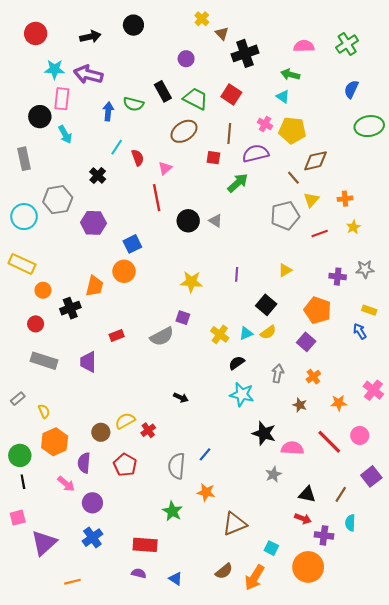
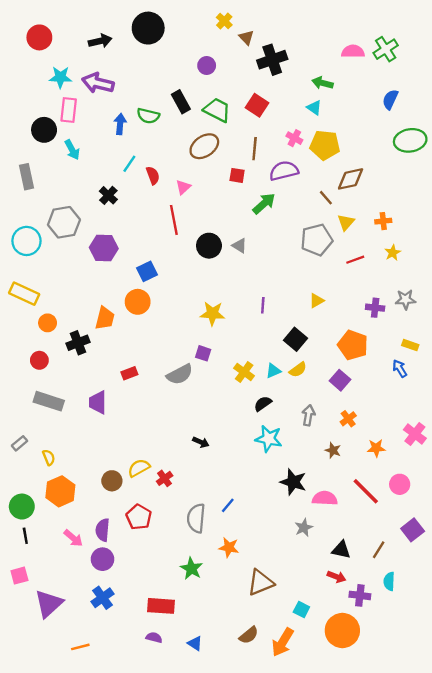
black circle: (133, 25) -> (148, 28), size x1.4
pink semicircle: (304, 46) -> (353, 51), moved
purple semicircle: (84, 463) -> (103, 530), moved

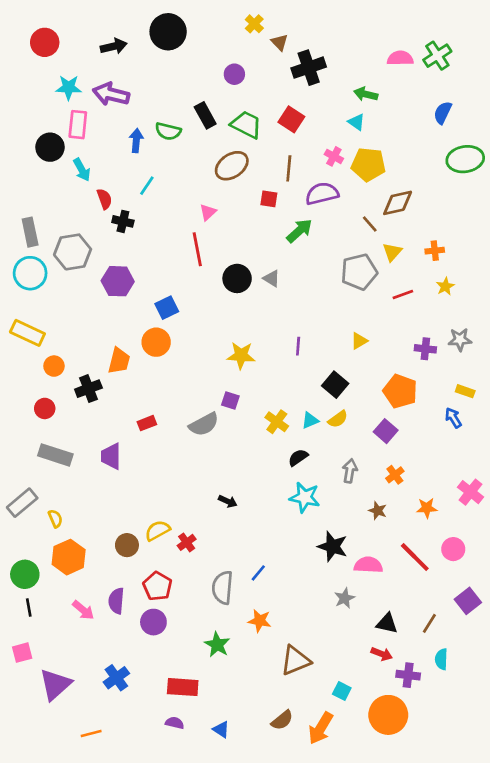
red semicircle: (153, 175) -> (104, 199), moved
gray rectangle: (26, 177) -> (30, 232), moved
black cross: (108, 195) -> (123, 221), turned -30
gray rectangle: (19, 443) -> (22, 503), size x1.6
purple circle: (103, 559) -> (153, 622), moved

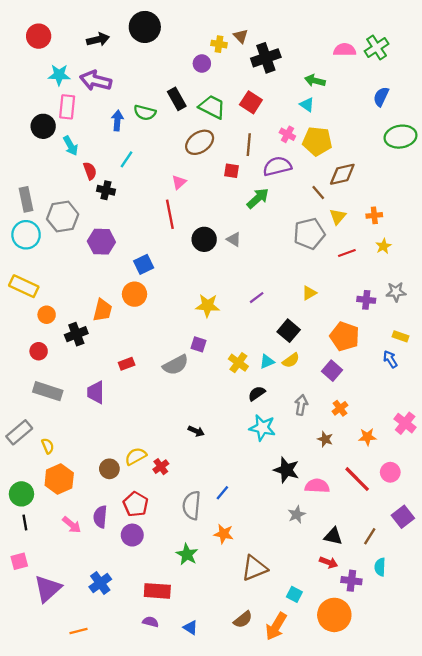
yellow cross: (254, 24) -> (219, 44), moved, turned -35
purple line: (298, 346) -> (257, 298), turned 49

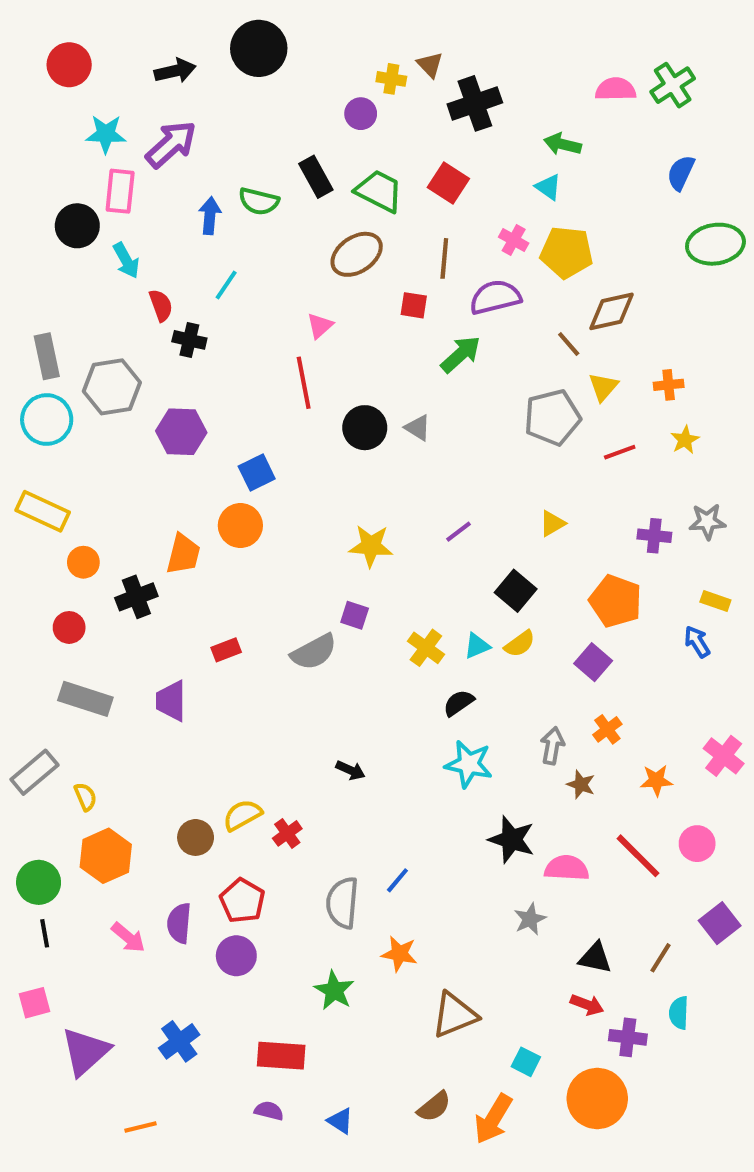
purple arrow: (96, 81) -> (171, 144), turned 124
gray arrow: (301, 405) -> (552, 746), moved

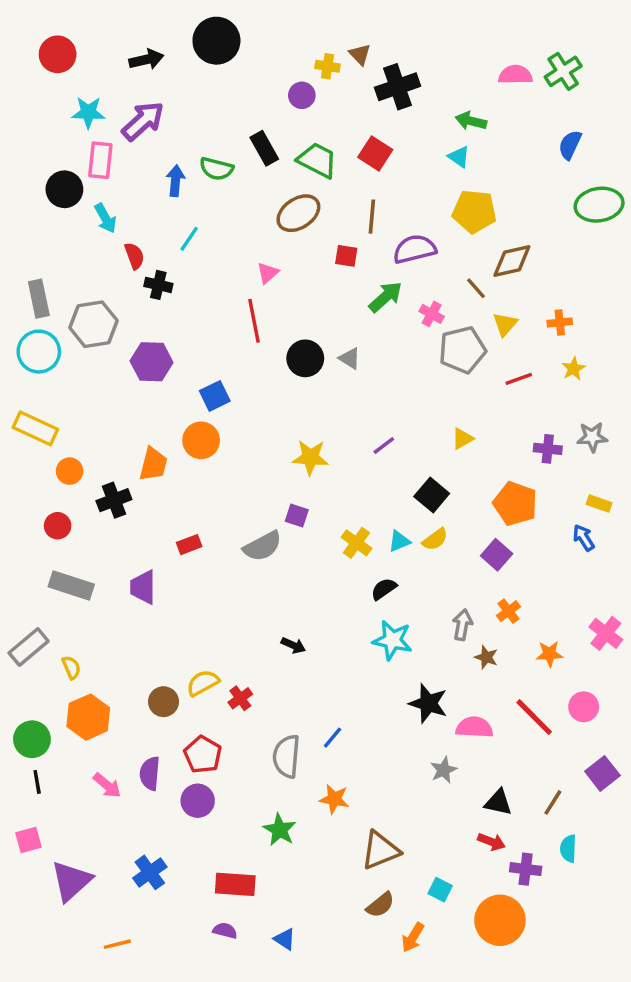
pink cross: (514, 240) -> (432, 314), moved
brown semicircle: (434, 1107) -> (380, 905), moved
orange arrow: (493, 1119) -> (413, 937), size x0.7

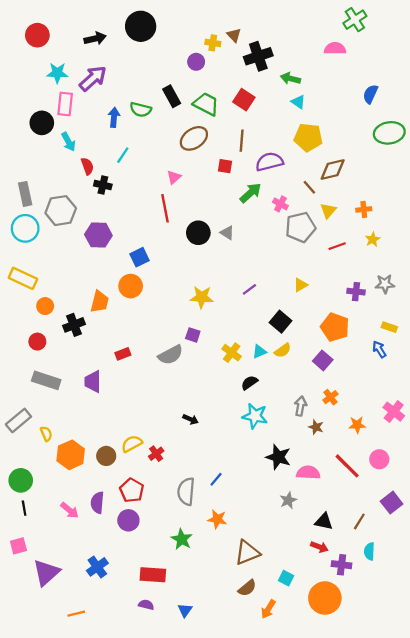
green cross: (563, 71) -> (355, 20), moved
green arrow: (471, 121) -> (290, 78), moved
orange hexagon: (88, 717) -> (71, 455), moved
blue triangle: (285, 939) -> (185, 610), turned 32

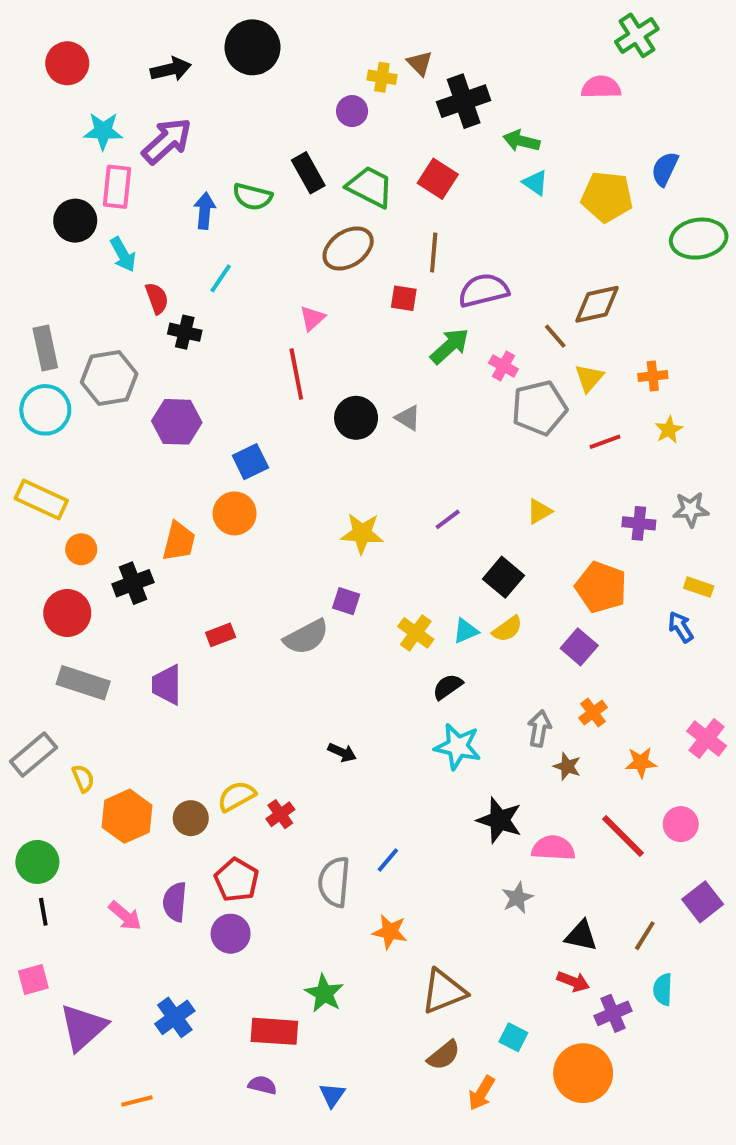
yellow pentagon: (308, 137) -> (607, 197), moved
red circle: (37, 342) -> (67, 613), size x1.5
green star: (182, 539) -> (324, 993), moved
purple cross: (342, 565) -> (613, 1013), turned -30

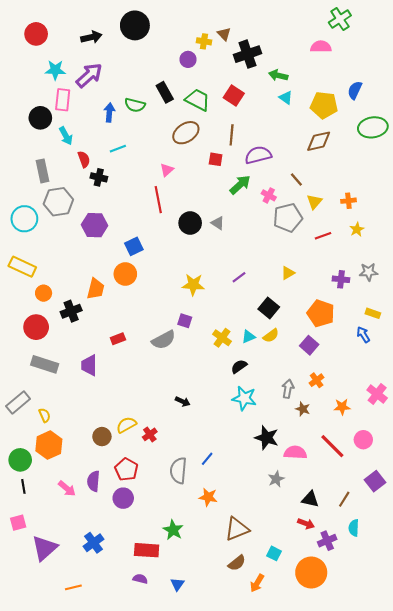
cyan line: (221, 278) -> (118, 149), turned 35
brown diamond: (597, 304) -> (319, 141), moved
gray rectangle: (45, 348) -> (42, 171), moved
orange hexagon: (127, 816) -> (49, 445), moved

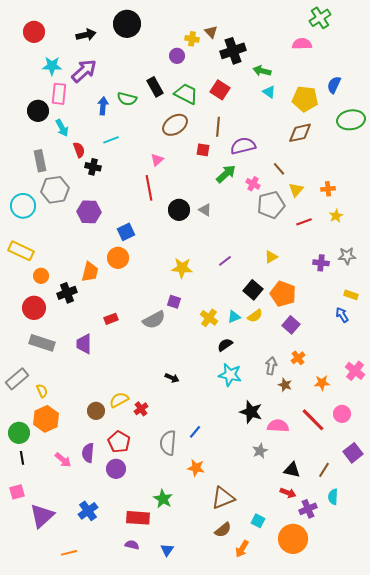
orange pentagon: (321, 313) -> (283, 294), moved

